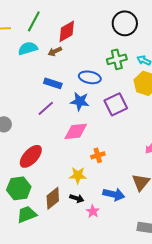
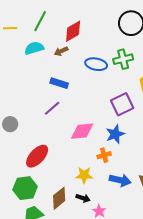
blue ellipse: (90, 77) -> (96, 64), moved
blue star: (80, 101) -> (115, 134), moved, turned -30
blue arrow: (114, 194) -> (120, 180), moved

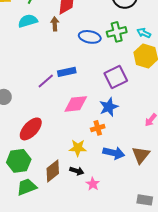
brown arrow: (61, 51) -> (55, 24), turned 112
blue rectangle: (59, 83) -> (67, 72), moved, turned -30

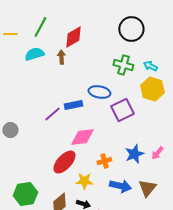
green cross: (117, 32) -> (123, 65), turned 30
blue ellipse: (90, 37) -> (99, 92), moved
blue star: (109, 107) -> (134, 154), moved
red ellipse: (31, 129) -> (64, 162), moved

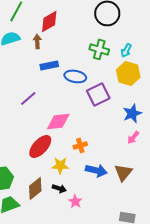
cyan arrow: (150, 66) -> (126, 50), turned -88
blue rectangle: (73, 105) -> (49, 65), moved
blue star: (134, 154) -> (132, 113), moved

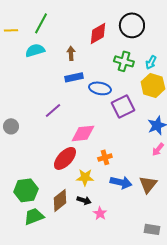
red diamond: (49, 21) -> (98, 33), moved
brown arrow: (37, 41) -> (71, 53), moved

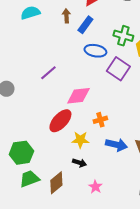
green cross: (124, 61) -> (123, 36), moved
blue rectangle: (74, 77) -> (85, 25), moved, turned -42
purple square: (123, 106) -> (118, 69), turned -30
brown diamond: (60, 200) -> (56, 183), moved
pink star: (100, 213) -> (95, 187), moved

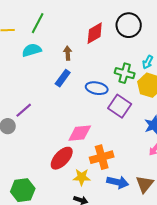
blue rectangle: (85, 25) -> (63, 78), moved
purple line: (48, 73) -> (24, 110), moved
orange cross: (100, 120) -> (102, 157), size x1.6

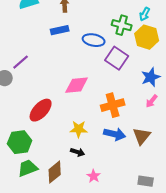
blue rectangle: (63, 78) -> (60, 30), turned 42
orange cross: (102, 157) -> (113, 105), moved
red ellipse: (62, 158) -> (41, 110), moved

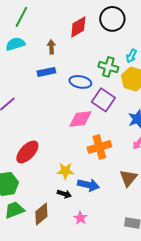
pink diamond: (77, 85) -> (80, 119), moved
blue arrow: (115, 134) -> (88, 185), moved

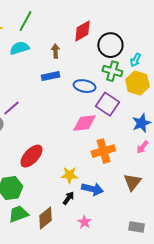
black circle: (112, 19) -> (110, 45), moved
black arrow: (64, 194) -> (68, 198), turned -72

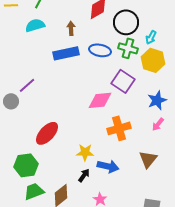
blue rectangle: (50, 76) -> (66, 53), size x1.4
blue ellipse: (84, 86) -> (100, 50), moved

